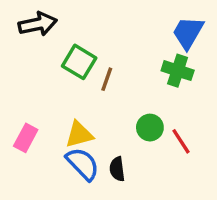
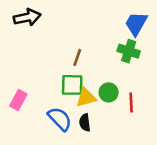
green square: (79, 62) -> (72, 85), moved, turned -30
yellow triangle: (79, 134) -> (86, 97), moved
red line: (181, 141) -> (131, 102), turned 30

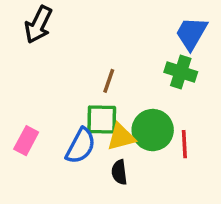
black arrow: (27, 17) -> (38, 25), turned 128
green circle: (109, 92) -> (153, 130), size x1.5
blue semicircle: (60, 119) -> (81, 146), moved, turned 72

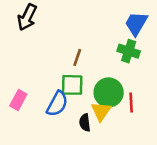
yellow triangle: (121, 137) -> (101, 111), moved, turned -40

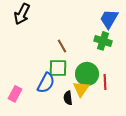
brown line: (77, 57) -> (62, 46), turned -48
pink rectangle: (18, 100) -> (15, 94), moved

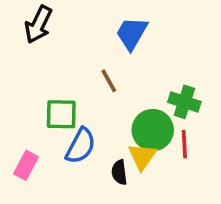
blue trapezoid: (109, 19) -> (132, 33), moved
green cross: (103, 41) -> (184, 102), moved
green square: (58, 68) -> (61, 114), moved

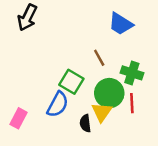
blue trapezoid: (132, 33) -> (121, 24), moved, turned -88
brown line: (109, 81) -> (99, 58), moved
green square: (61, 114) -> (71, 82), moved, turned 30

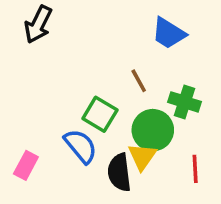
red line: (132, 103) -> (195, 169), moved
blue semicircle: (58, 104) -> (81, 146), turned -68
black semicircle: (85, 123) -> (119, 172), size x1.5

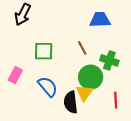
blue trapezoid: (169, 33) -> (100, 20), turned 145
green square: (100, 114) -> (44, 51), moved, turned -30
pink rectangle: (26, 165) -> (15, 75), moved

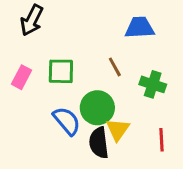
pink rectangle: (15, 75) -> (22, 77), moved
green circle: (91, 77) -> (97, 108), moved

